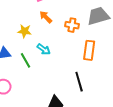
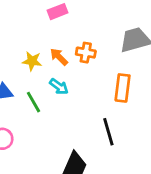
orange arrow: (46, 17) -> (59, 57), moved
orange cross: (72, 25) -> (86, 53), moved

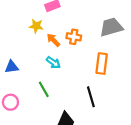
yellow star: (32, 61) -> (36, 26), moved
green line: (33, 102) -> (44, 89), moved

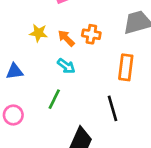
yellow star: (36, 26) -> (38, 33), moved
green line: (44, 89) -> (54, 99), turned 56

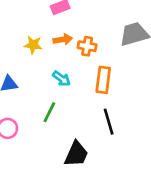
orange arrow: (66, 38) -> (63, 39), moved, turned 126
orange rectangle: (126, 67) -> (103, 80), moved

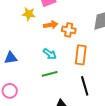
yellow star: (33, 45) -> (29, 14), moved
green line: (49, 112) -> (50, 74), moved, turned 49

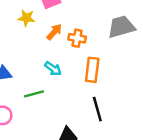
orange arrow: (51, 25) -> (54, 32), turned -40
green line: (50, 74) -> (34, 94), moved

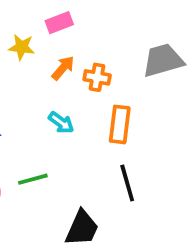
green line: (34, 94) -> (33, 179), moved

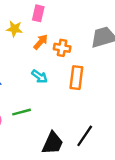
pink rectangle: (59, 23) -> (38, 13), turned -56
black line: (127, 183) -> (85, 136), moved, turned 50

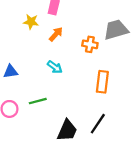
orange cross: (62, 48) -> (90, 44), moved
orange rectangle: (76, 78) -> (102, 82), moved

